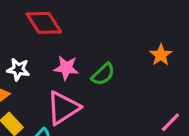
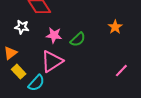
white star: (18, 69) -> (22, 27), moved

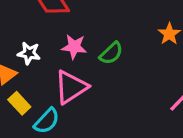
white star: (22, 27) -> (29, 53), moved

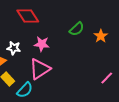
green semicircle: (111, 53) -> (77, 29), moved

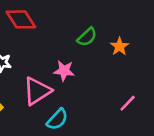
pink star: (42, 44) -> (64, 71), moved
cyan semicircle: (25, 90) -> (57, 119), moved

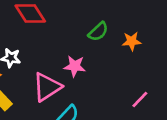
orange star: (119, 46) -> (132, 41), turned 30

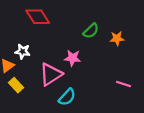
pink line: (140, 99) -> (124, 84), turned 64

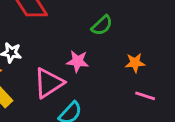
orange star: (117, 38) -> (135, 63), moved

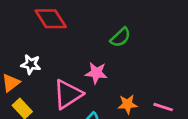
orange star: (135, 63) -> (128, 104), moved

